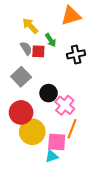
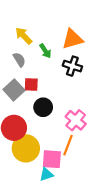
orange triangle: (71, 16) -> (72, 39), moved
red square: (38, 51) -> (31, 84), moved
black cross: (76, 54) -> (72, 66), turned 30
pink cross: (65, 105) -> (76, 120), moved

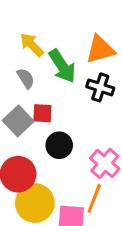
green arrow: (45, 51) -> (62, 66), size x1.6

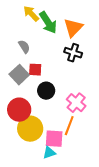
yellow arrow: (32, 45) -> (31, 14), moved
orange triangle: (100, 49) -> (73, 28), turned -30
green arrow: (62, 66) -> (48, 23), moved

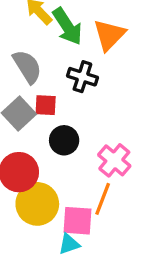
gray semicircle: (24, 47) -> (27, 67), size x1.5
black cross: (73, 53) -> (82, 77), moved

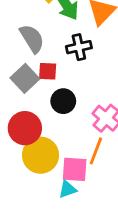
black cross: (82, 77) -> (79, 47), turned -30

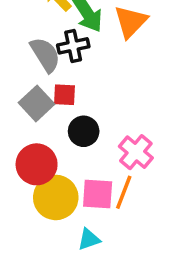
black cross: (79, 47) -> (73, 46), moved
pink square: (75, 169) -> (98, 194), moved

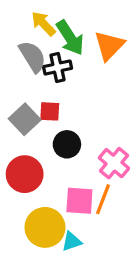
gray semicircle: (45, 55) -> (32, 57), moved
yellow circle: (56, 197) -> (45, 227), moved

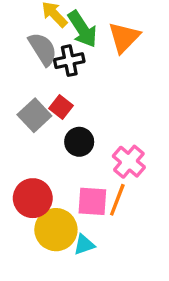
red square: (50, 111) -> (61, 107), turned 35
red circle: (25, 174) -> (33, 198), moved

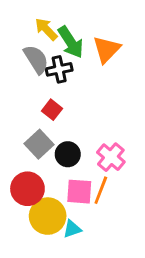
gray square: (34, 115) -> (39, 144), moved
black circle: (79, 142) -> (68, 154), moved

